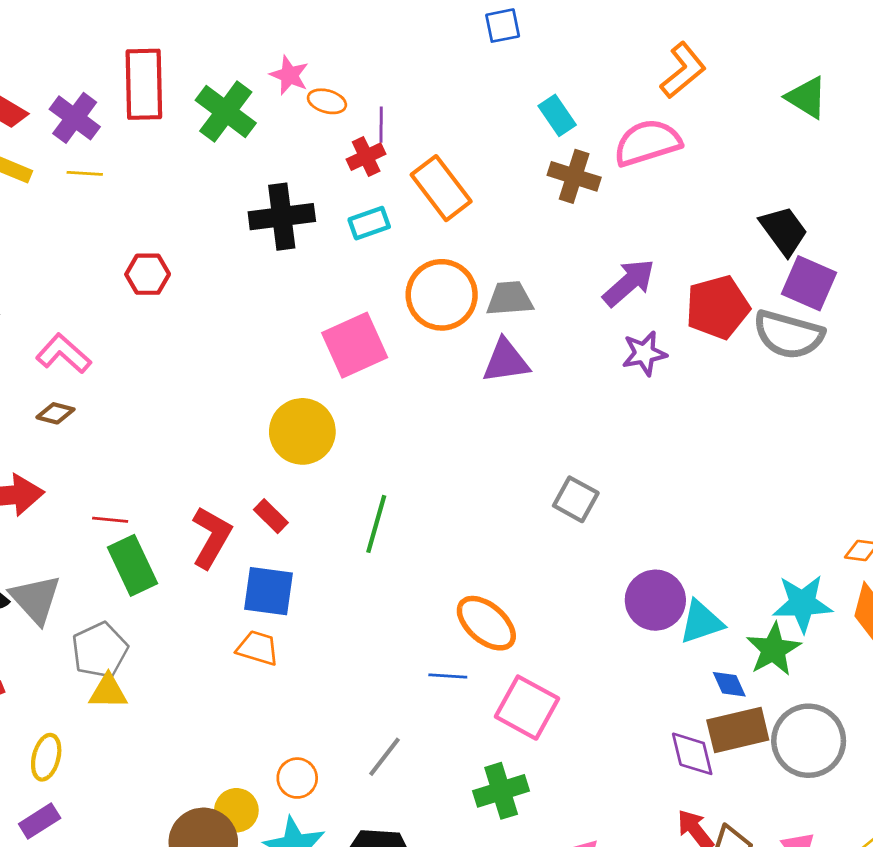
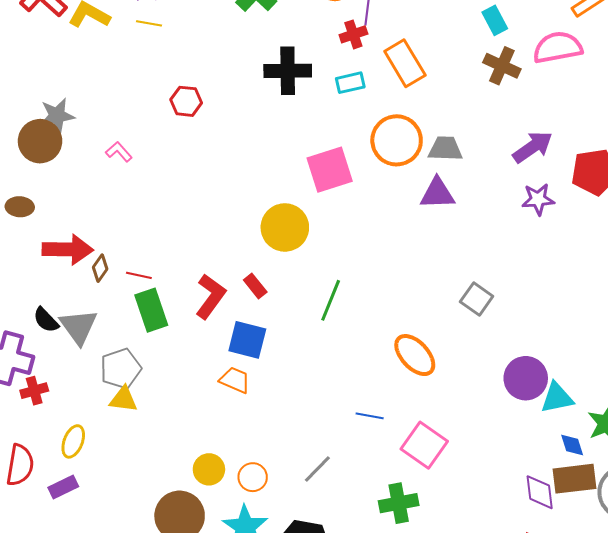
pink L-shape: (63, 354) -> (119, 152), size x0.7
brown diamond: (55, 413) -> (100, 268), moved, turned -76
orange ellipse: (486, 623) -> (415, 355), moved
yellow circle: (236, 810) -> (209, 469), moved

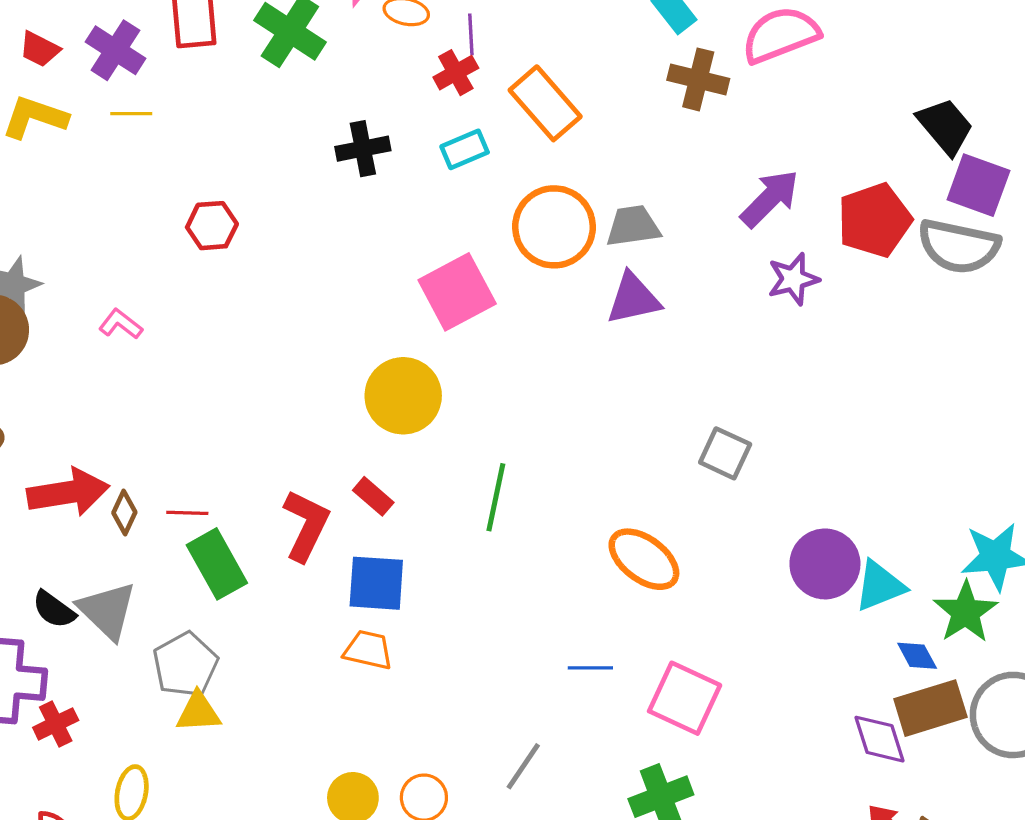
black cross: (288, 71) -> (363, 149), size x0.7

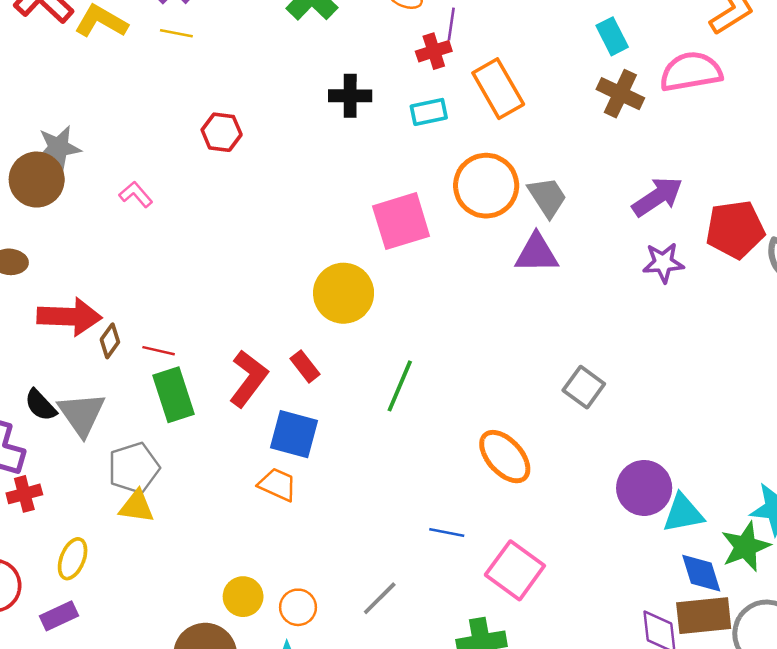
gray trapezoid: (633, 226) -> (547, 197), turned 54
blue diamond: (917, 656) -> (701, 573), size x1.4

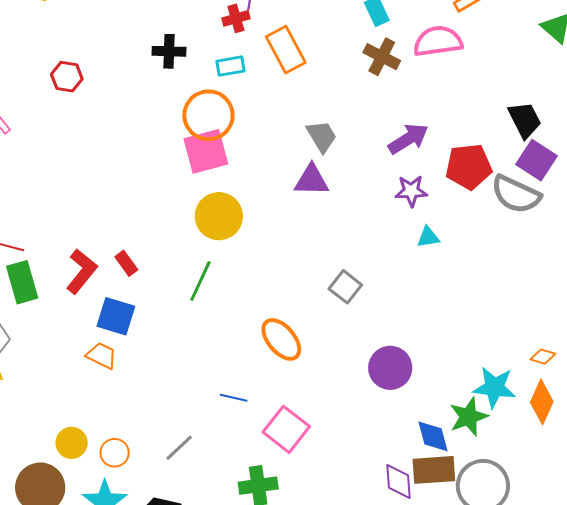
orange circle: (486, 186) -> (208, 115), moved
yellow circle: (344, 293) -> (219, 216), moved
cyan triangle: (683, 513) -> (428, 237), moved, size x0.7

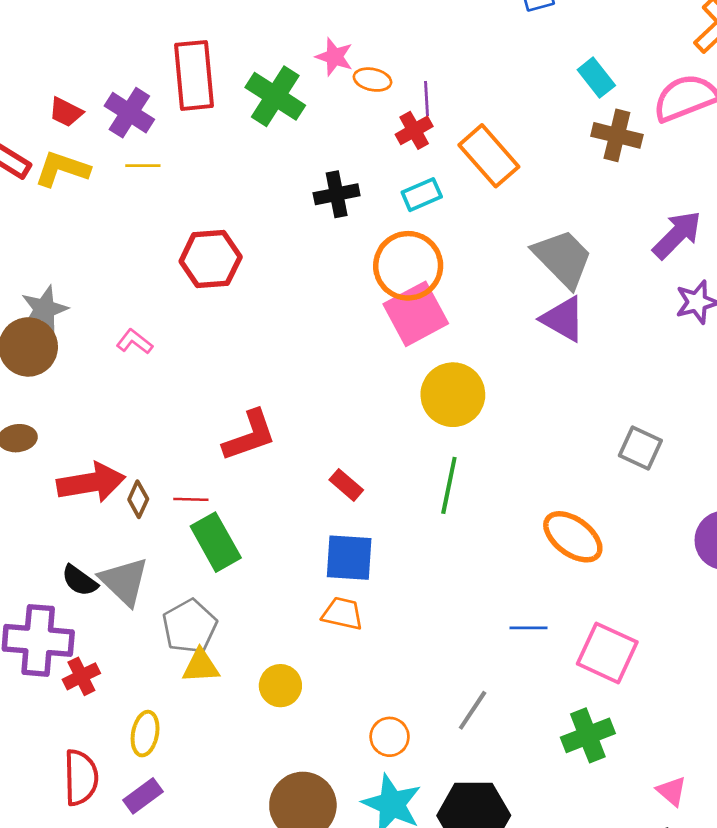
red hexagon: (67, 77) -> (211, 259), size x1.4
gray trapezoid: (322, 136) -> (563, 258), size x1.4
purple triangle: (312, 180) -> (563, 319), turned 42
red L-shape: (82, 271) -> (249, 436), moved, turned 45
yellow circle: (72, 443) -> (280, 686), moved

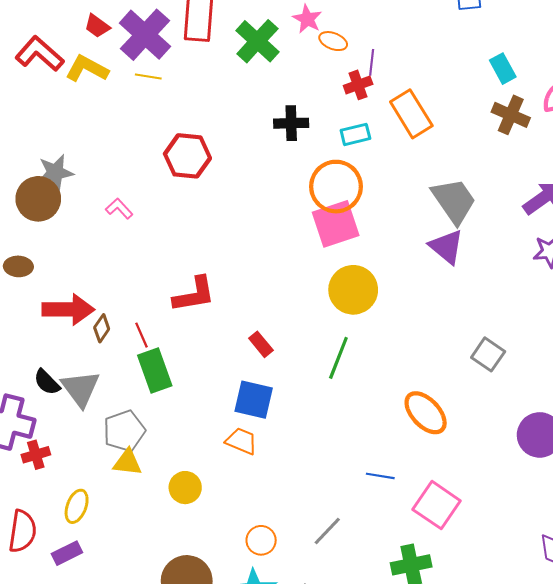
purple cross: (129, 113) -> (145, 35), size x1.4
red line: (191, 499) -> (142, 335), turned 55

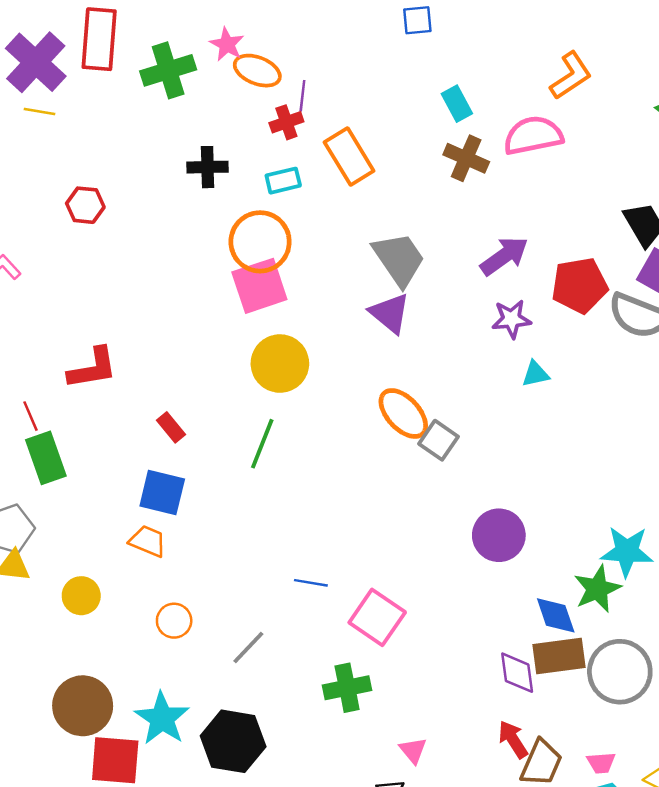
green cross: (257, 41) -> (168, 70), turned 30
orange ellipse: (333, 41) -> (257, 71), size x1.4
red hexagon: (187, 156) -> (85, 205), size x0.7
orange ellipse: (426, 413) -> (403, 413), moved
orange circle: (261, 540) -> (174, 621), moved

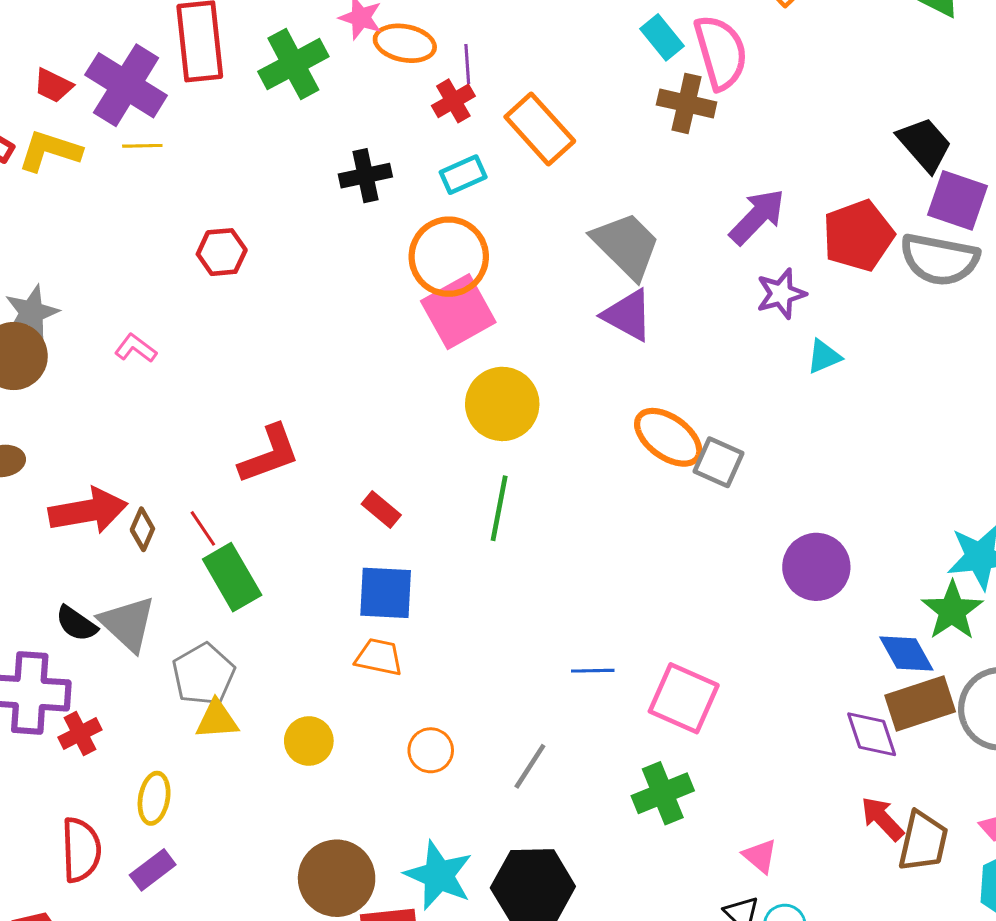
pink semicircle: (533, 135) -> (721, 52), moved, turned 96

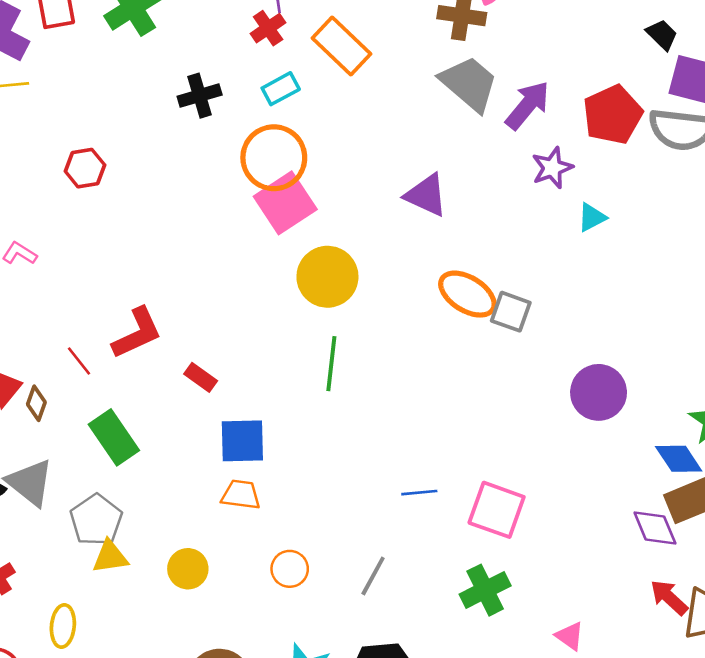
black trapezoid: (925, 144) -> (662, 35), size x0.7
gray trapezoid: (626, 245) -> (469, 84), moved
red rectangle: (381, 509) -> (201, 377), moved
red line: (203, 528) -> (79, 361), moved

